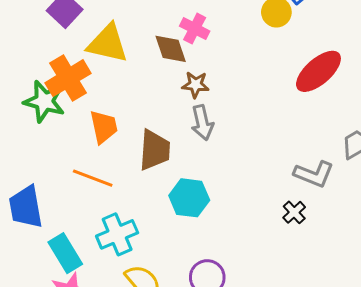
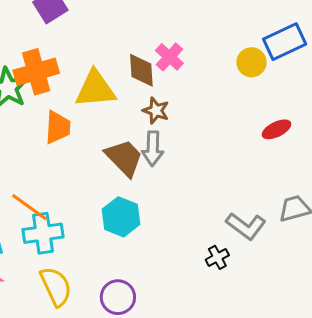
yellow triangle: (108, 43) -> (95, 89), moved, turned -33
red ellipse: (318, 71) -> (277, 129), size x0.6
brown trapezoid: (155, 150) -> (124, 158), moved, turned -63
orange line: (93, 178) -> (29, 207), moved

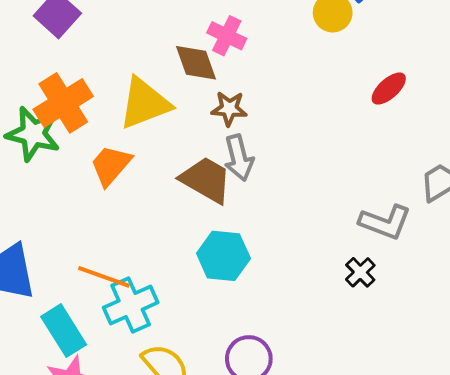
orange trapezoid: (58, 127) -> (111, 165), turned -126

